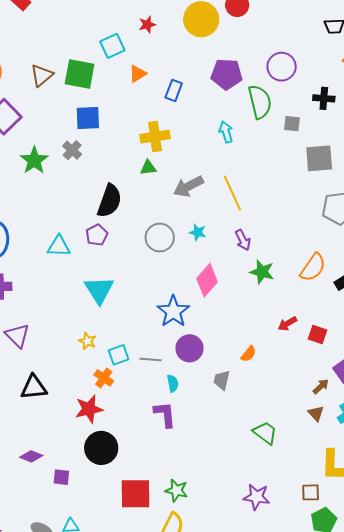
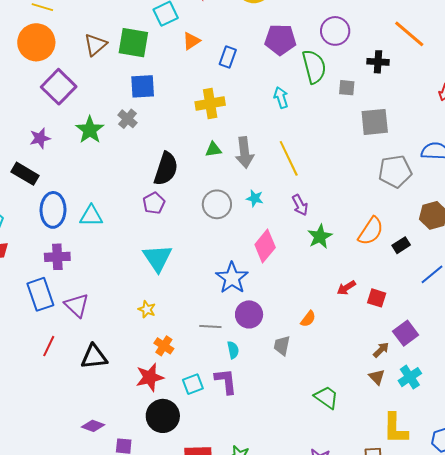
green triangle: (148, 168) -> (213, 149), moved
gray arrow: (188, 186) -> (244, 153), turned -68
cyan triangle: (59, 246) -> (91, 216), moved
green star: (262, 272) -> (320, 236), turned 30
cyan square: (119, 355) -> (193, 384), moved

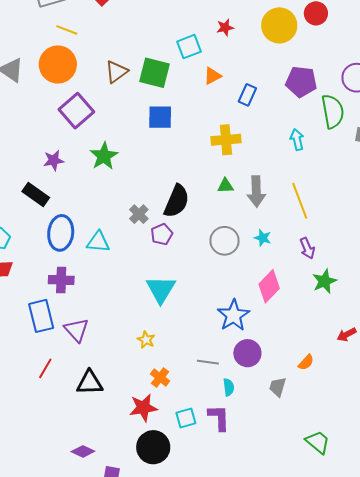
gray cross: (127, 119) -> (139, 214), moved

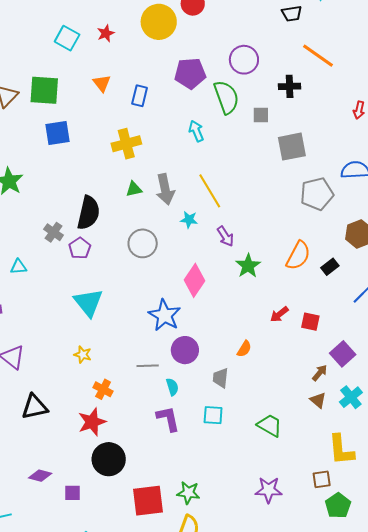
cyan square: (189, 47) -> (67, 38), moved, turned -30
orange triangle: (212, 76) -> (102, 83), turned -30
cyan star: (263, 238) -> (189, 220), moved
cyan triangle: (98, 242) -> (19, 267), size x0.7
cyan square: (186, 418) -> (213, 415), moved, turned 30

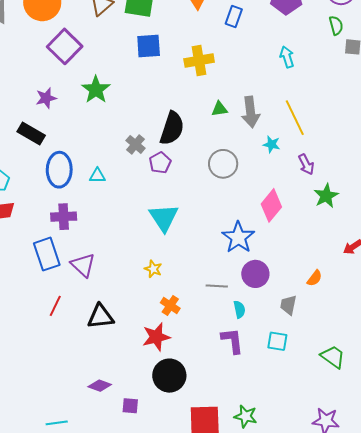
green semicircle: (226, 97) -> (336, 25), moved, size x0.6
yellow cross: (126, 144) -> (199, 61), moved

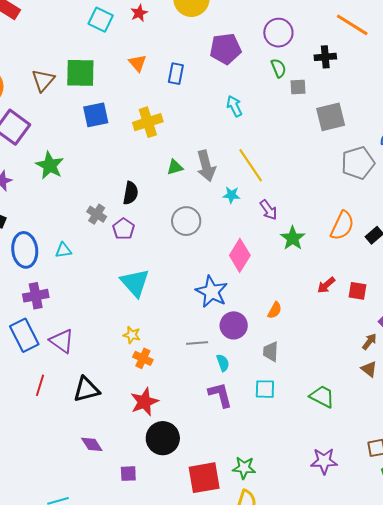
black semicircle: (172, 128) -> (131, 193), size x0.7
orange semicircle: (315, 278) -> (275, 310), moved
orange cross: (170, 305) -> (143, 358), moved
purple diamond: (100, 386) -> (92, 444), moved, turned 45

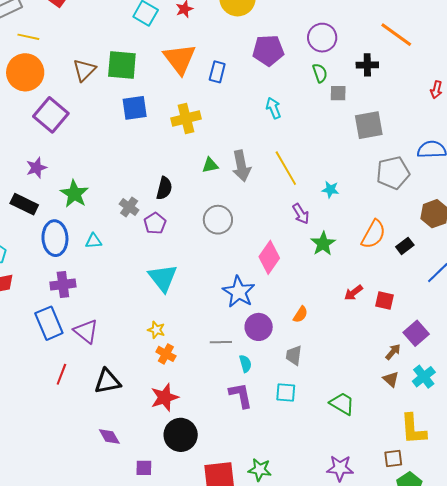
orange triangle: (138, 63) -> (180, 59), size x1.8
green star: (50, 165) -> (74, 194), moved
cyan star: (231, 195) -> (330, 190), moved

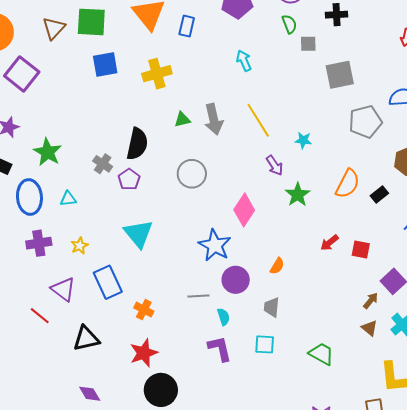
black semicircle: (164, 188) -> (137, 144), size x1.4
blue rectangle: (49, 323) -> (108, 282), moved
yellow star: (156, 330) -> (80, 246), moved, turned 30
red line: (61, 374) -> (40, 316), moved, turned -70

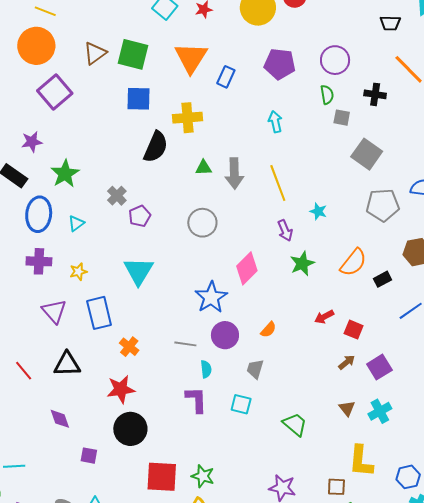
gray square: (340, 75) -> (367, 154), turned 36
black semicircle: (137, 144) -> (156, 147), moved
cyan triangle: (68, 199) -> (76, 223), turned -42
brown arrow: (371, 301) -> (347, 362), moved
red line: (40, 316) -> (24, 371), moved

